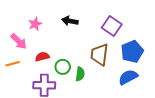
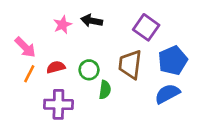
pink star: (35, 24) -> (62, 25), moved
orange line: (13, 64) -> (29, 74), moved, turned -48
green circle: (63, 67) -> (89, 70), moved

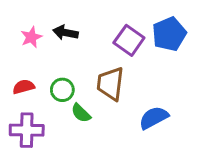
blue pentagon: (173, 61) -> (169, 34), moved
green semicircle: (105, 90) -> (81, 113), turned 126

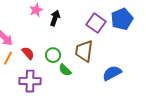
black arrow: (65, 33) -> (55, 18), turned 98
pink star: (31, 37) -> (36, 10), moved
red semicircle: (24, 87) -> (28, 53), turned 64

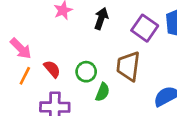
black arrow: (55, 18) -> (101, 19), moved
green semicircle: (65, 70) -> (102, 92), turned -112

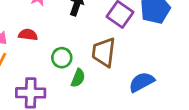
red semicircle: (52, 69) -> (28, 35), moved, turned -42

